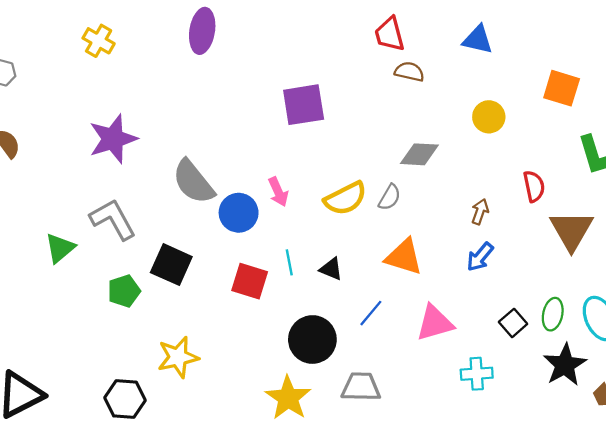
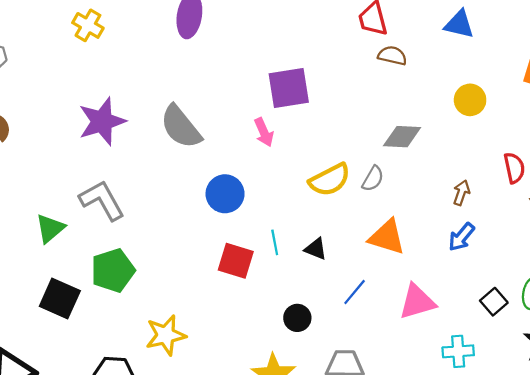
gray semicircle: (193, 182) -> (181, 127), moved
pink arrow: (278, 192) -> (264, 132), moved
black square: (171, 265) -> (60, 298), moved
green pentagon: (124, 291) -> (113, 270), size x1.4
black circle: (312, 340) -> (297, 318), size x0.6

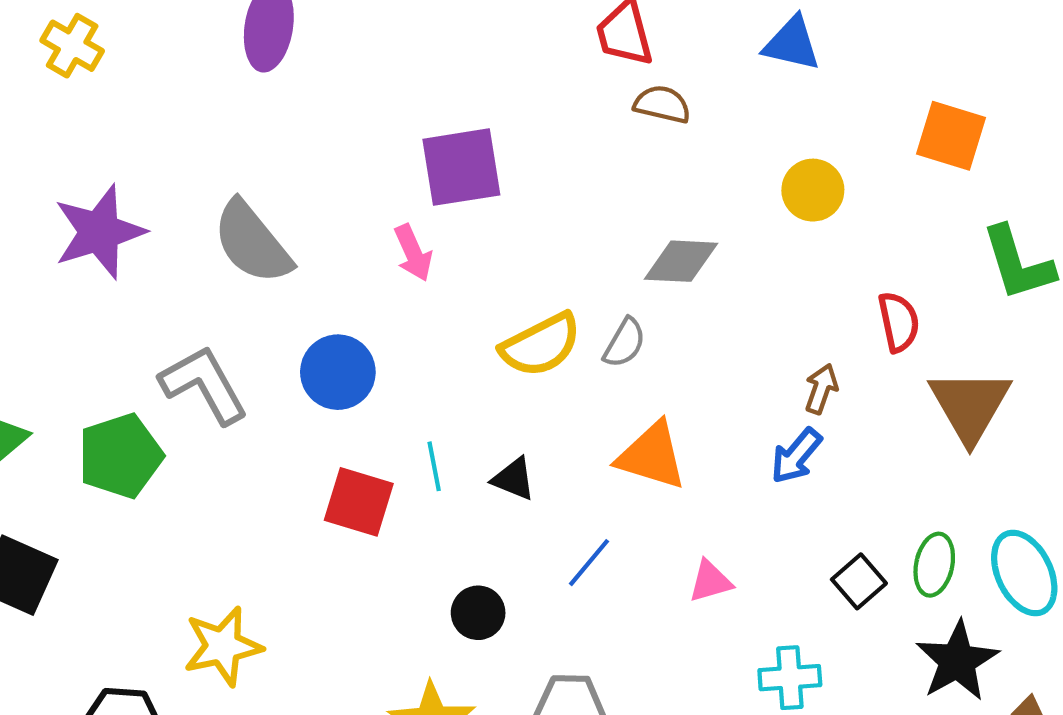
brown arrow: (461, 193) -> (821, 389), moved
gray L-shape: (102, 200) -> (204, 385), moved
green pentagon: (113, 270) -> (120, 456), moved
pink triangle: (417, 302) -> (710, 581), size x0.6

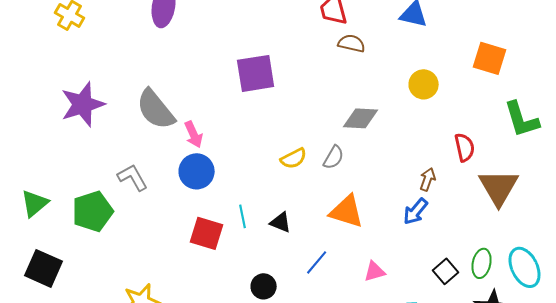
pink arrow: (413, 253) -> (194, 134), moved
yellow semicircle: (541, 345) -> (294, 158), size x0.7
gray L-shape: (204, 385) -> (133, 177), size x0.7

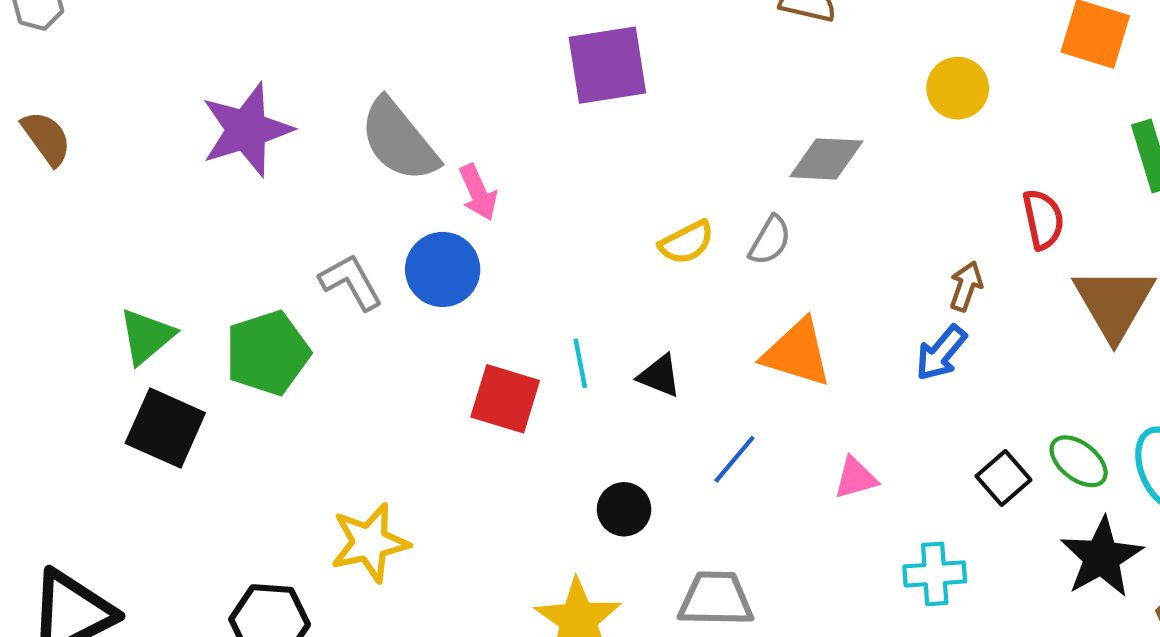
blue circle: (197, 171) -> (443, 269), moved
green ellipse: (482, 263) -> (1079, 461), turned -64
black square: (44, 268) -> (165, 428), moved

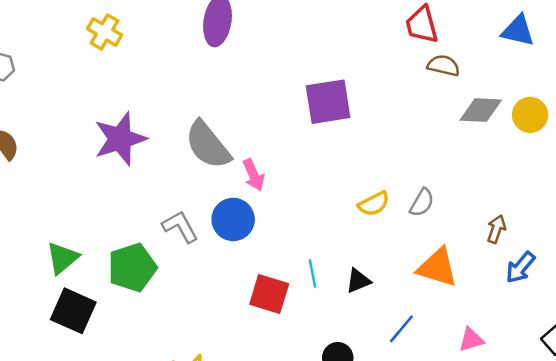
gray diamond: (826, 159) -> (481, 110), moved
brown arrow: (966, 286) -> (496, 229), moved
black triangle: (659, 376) -> (358, 281), turned -44

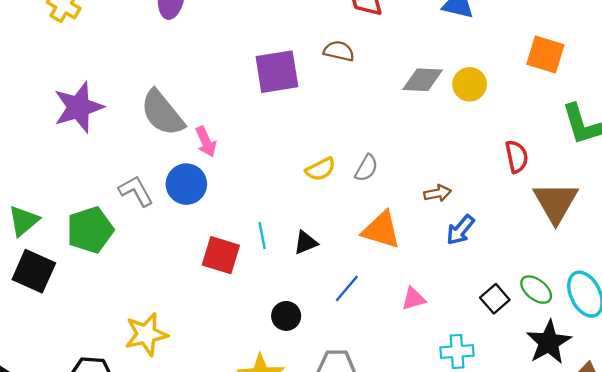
brown semicircle: (443, 66) -> (339, 51), moved
brown arrow: (496, 229) -> (438, 193), turned 60

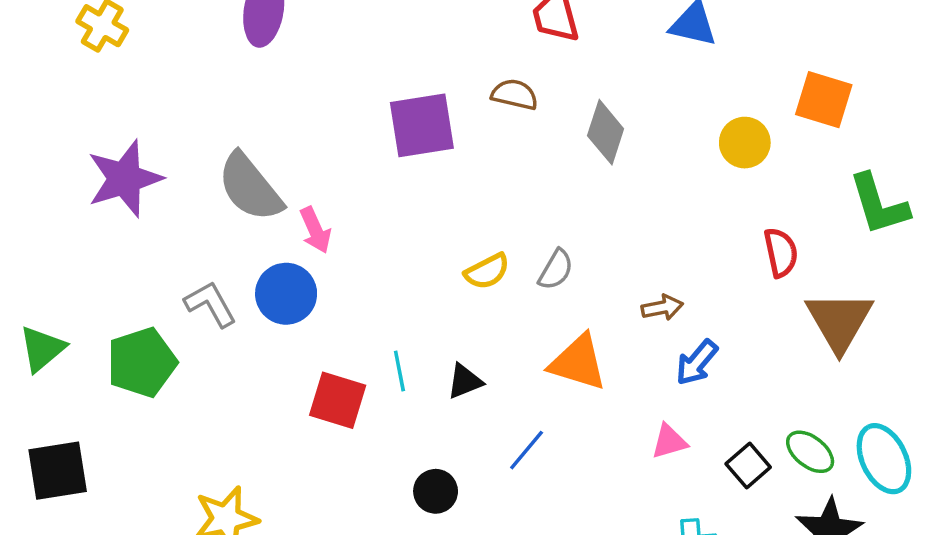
gray diamond: (423, 80) -> (606, 132), moved, turned -75
yellow circle: (470, 84) -> (745, 143), moved
black square: (34, 271) -> (58, 471), moved, turned -33
pink triangle: (413, 299) -> (669, 441), moved

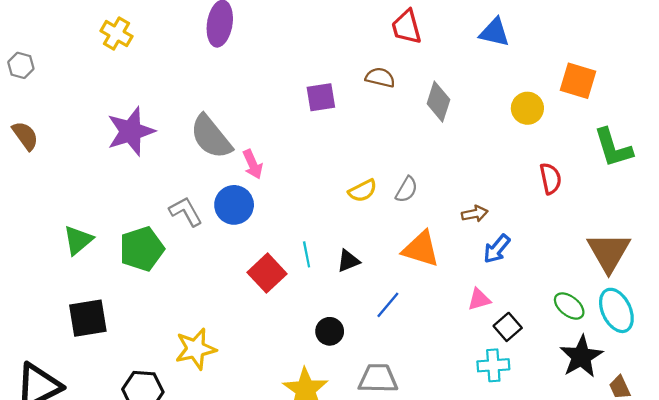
purple square: (422, 125) -> (321, 97), size x0.7
brown triangle: (839, 321) -> (609, 252), moved
red square: (338, 400) -> (267, 273), turned 30
black square: (748, 466) -> (508, 327), moved

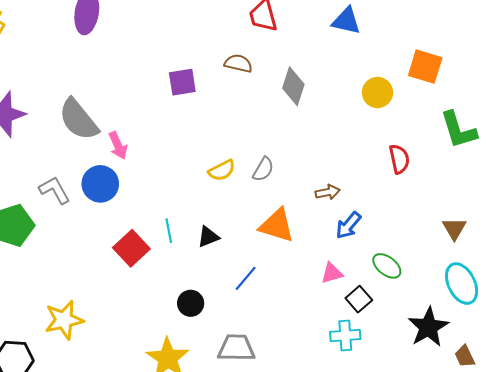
brown triangle: (609, 252) -> (454, 229), size x0.6
green ellipse: (569, 306) -> (387, 266), moved

